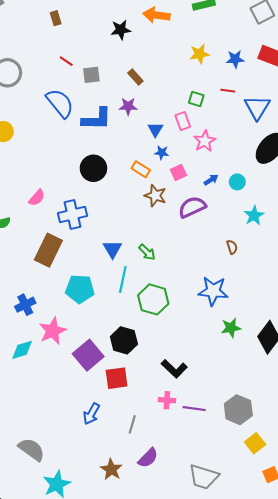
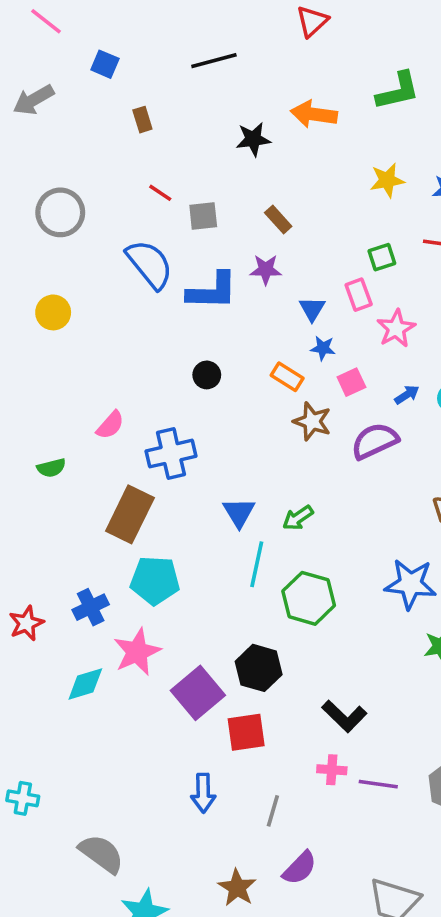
green square: (196, 99) -> (382, 257), turned -35
black circle: (93, 168) -> (207, 375), size x0.6
green arrow: (147, 252) -> (298, 518), turned 102
cyan pentagon: (80, 289) -> (155, 580), moved
blue arrow: (91, 414) -> (203, 793), turned -30

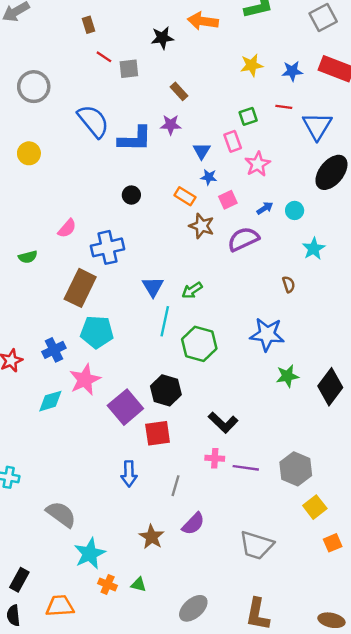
red line: (160, 193) -> (104, 57), moved
gray square: (203, 216) -> (129, 69), moved

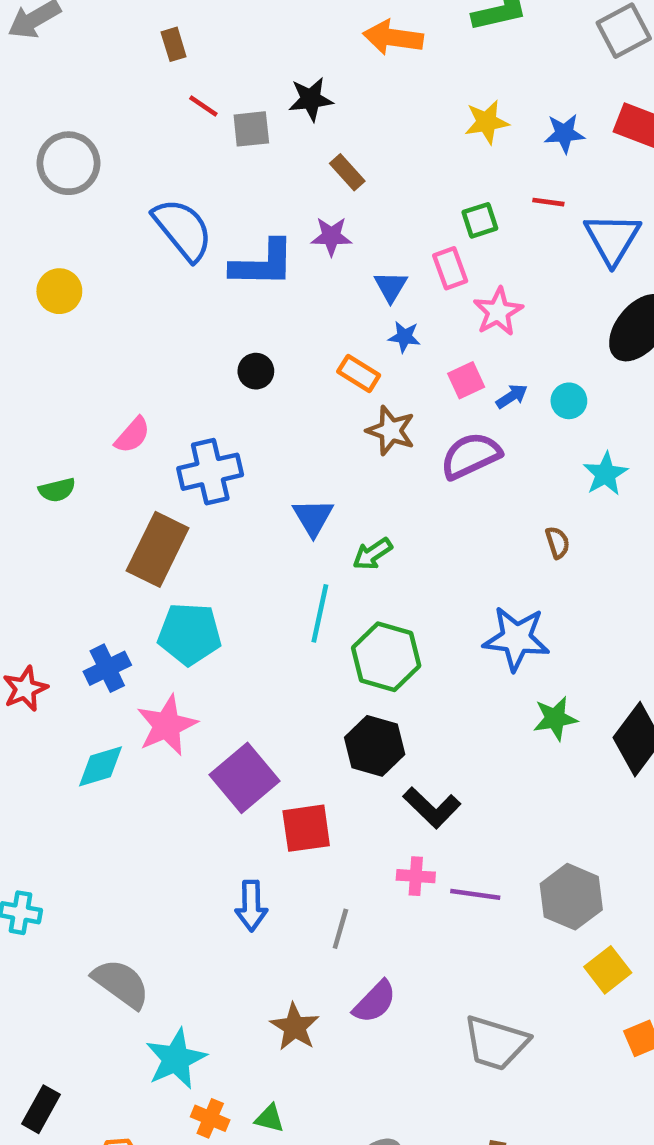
black star: (162, 38) -> (311, 99), moved
pink square: (228, 200) -> (466, 380), moved
blue triangle: (153, 287) -> (313, 517), moved
black hexagon: (166, 390) -> (375, 746), moved

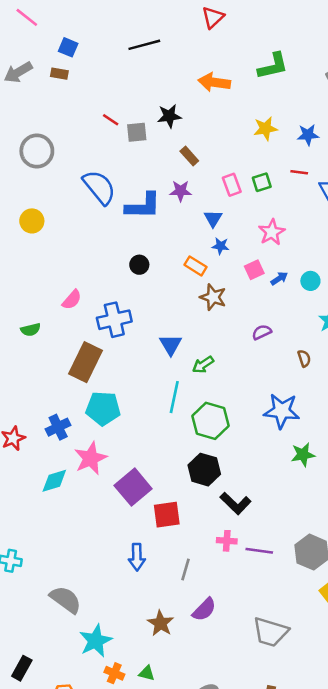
brown rectangle: (174, 44) -> (59, 74), moved, turned -63
pink rectangle: (450, 268) -> (232, 185), moved
purple semicircle: (471, 456) -> (262, 332), moved, size x0.6

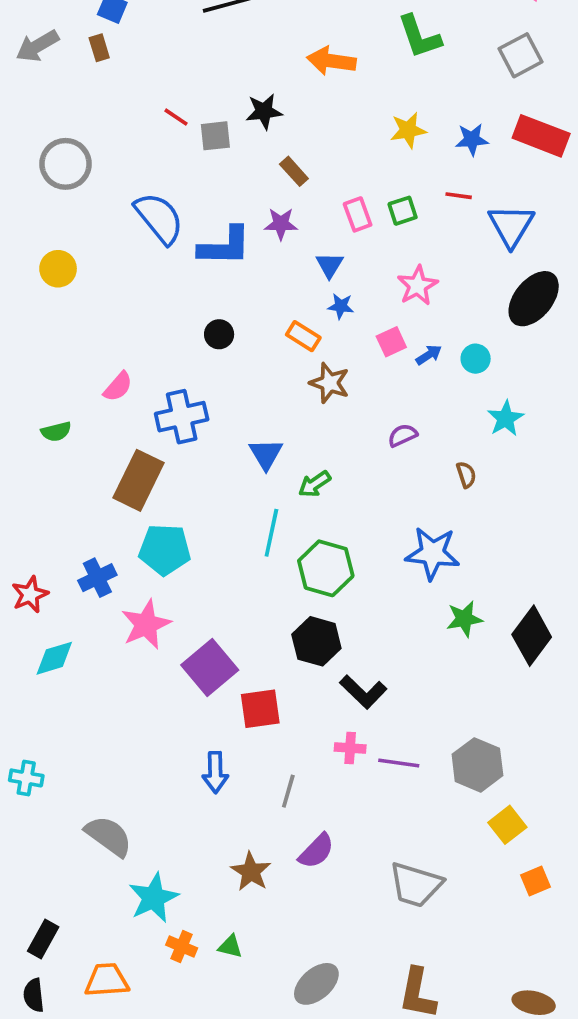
green L-shape: (273, 66) -> (419, 37), turned 84
brown rectangle: (59, 74) -> (99, 48), turned 63
cyan diamond: (54, 481) -> (54, 658), moved

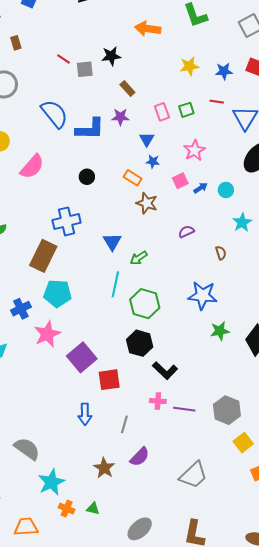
brown rectangle: (99, 48) -> (16, 43), moved
pink semicircle: (118, 387) -> (32, 167), moved, size x1.5
gray trapezoid: (416, 885) -> (193, 475), turned -60

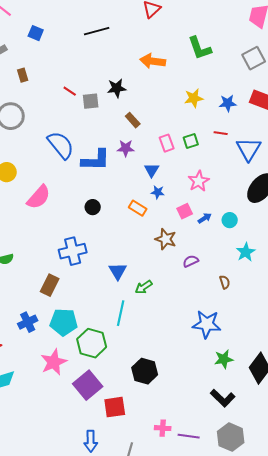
brown star: (147, 203) -> (166, 239), moved
brown rectangle: (43, 256) -> (50, 285), size x0.7
green hexagon: (145, 304) -> (92, 343), moved
blue cross: (21, 309) -> (28, 322), moved
black L-shape: (165, 371) -> (223, 398), moved

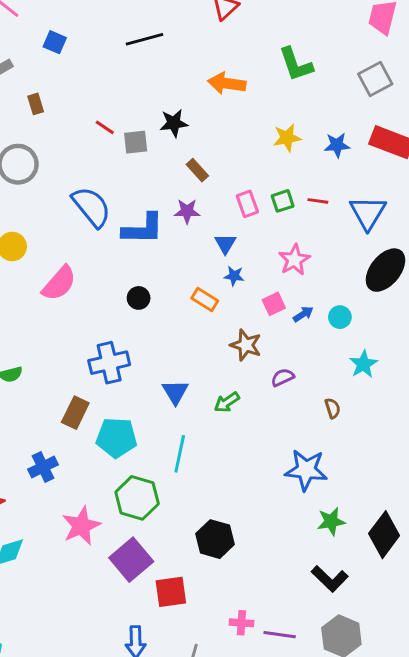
red line: (221, 133) -> (318, 201), moved
green arrow: (144, 287) -> (227, 402), moved
cyan pentagon: (64, 322) -> (116, 438), moved

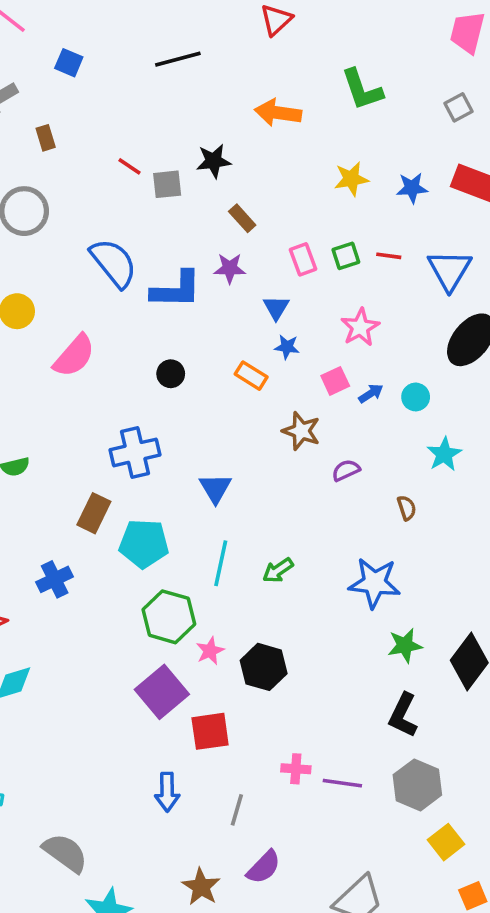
gray square: (375, 79) -> (459, 107), size x0.7
green arrow: (227, 402) -> (278, 570), moved
pink star: (81, 526) -> (210, 651), moved, size x0.6
black L-shape: (330, 579) -> (403, 715), turned 72

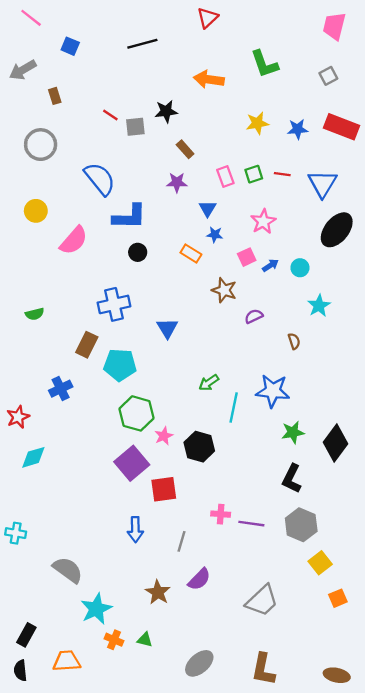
blue L-shape: (176, 290) -> (129, 217), moved
cyan line: (221, 563) -> (234, 408), moved

